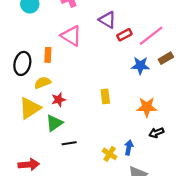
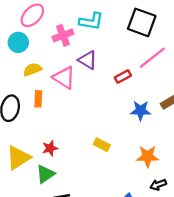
purple triangle: (107, 20) -> (88, 60), moved
pink line: (151, 36) -> (152, 58), moved
yellow semicircle: (43, 83) -> (32, 69), moved
yellow rectangle: (105, 96) -> (102, 145), turned -56

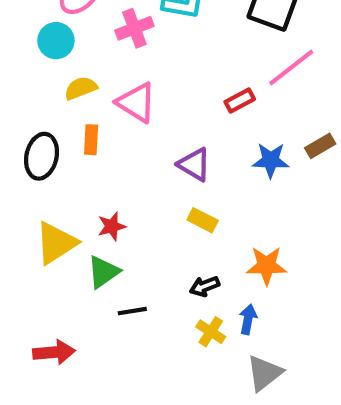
purple triangle: (88, 60) -> (194, 164), moved
orange star: (148, 156) -> (267, 266), moved
black arrow: (158, 185) -> (205, 286), moved

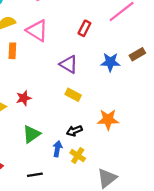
red rectangle: (240, 100) -> (84, 28), moved, turned -35
green triangle: (103, 272) -> (32, 134), moved
black line: (132, 311) -> (35, 175), moved
blue arrow: (248, 319) -> (57, 149), moved

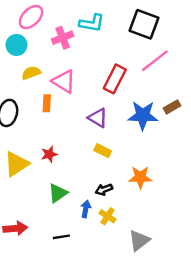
red rectangle: (84, 28) -> (115, 79), size x1.6
orange rectangle: (12, 51) -> (47, 103), moved
blue star: (110, 62) -> (143, 115), size x1.4

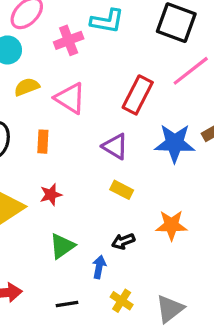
orange rectangle: (47, 103) -> (43, 142), moved
yellow cross: (108, 216) -> (122, 301), moved

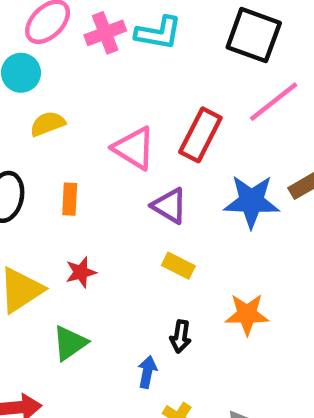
pink cross: (69, 40) -> (105, 33), moved
pink triangle: (70, 98) -> (134, 148), moved
black arrow: (123, 241) -> (181, 336), turned -60
green triangle: (62, 246) -> (70, 343), moved

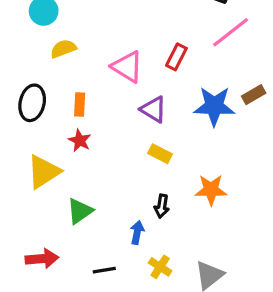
red rectangle: (200, 135) -> (176, 57), size x0.7
red star: (81, 272) -> (80, 141), moved, turned -30

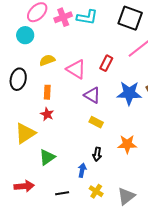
yellow semicircle: (63, 49) -> (47, 60), moved
black ellipse: (32, 103) -> (18, 79), moved

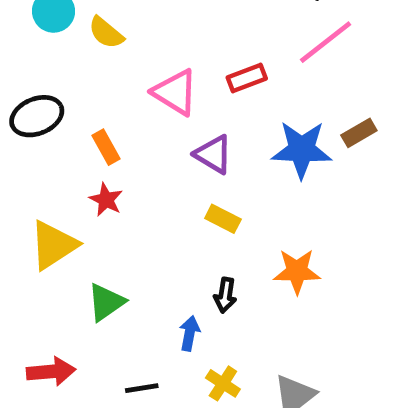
yellow semicircle: (47, 60) -> (106, 33), moved, turned -119
red rectangle: (106, 63) -> (247, 78), turned 42
black ellipse: (18, 79) -> (37, 116), turned 55
orange rectangle: (47, 92) -> (106, 147), turned -32

